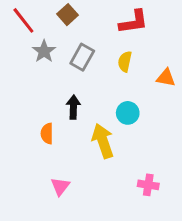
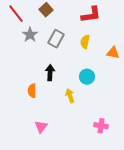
yellow arrow: (103, 141) -> (70, 96), size x0.6

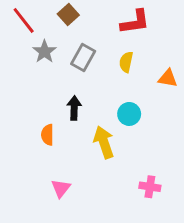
yellow arrow: (70, 96) -> (104, 142), size x1.5

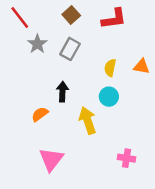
brown square: (68, 14) -> (71, 15), moved
yellow semicircle: (126, 62) -> (110, 68), moved
orange semicircle: (47, 135) -> (40, 114), turned 54
pink triangle: (61, 188) -> (51, 159), size x1.5

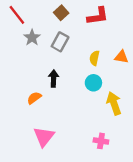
yellow arrow: (88, 120) -> (114, 103), moved
pink cross: (126, 158) -> (101, 141), moved

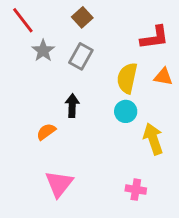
red L-shape: (98, 16) -> (155, 38), moved
yellow semicircle: (95, 58) -> (127, 78), size x1.5

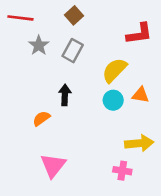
red line: (23, 20) -> (20, 18), turned -45
orange triangle: (163, 77) -> (141, 95), moved
yellow semicircle: (127, 78) -> (114, 70), turned 32
yellow arrow: (153, 139) -> (139, 143), moved, turned 104

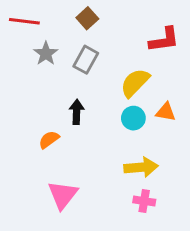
yellow arrow: (139, 143) -> (141, 167), moved

